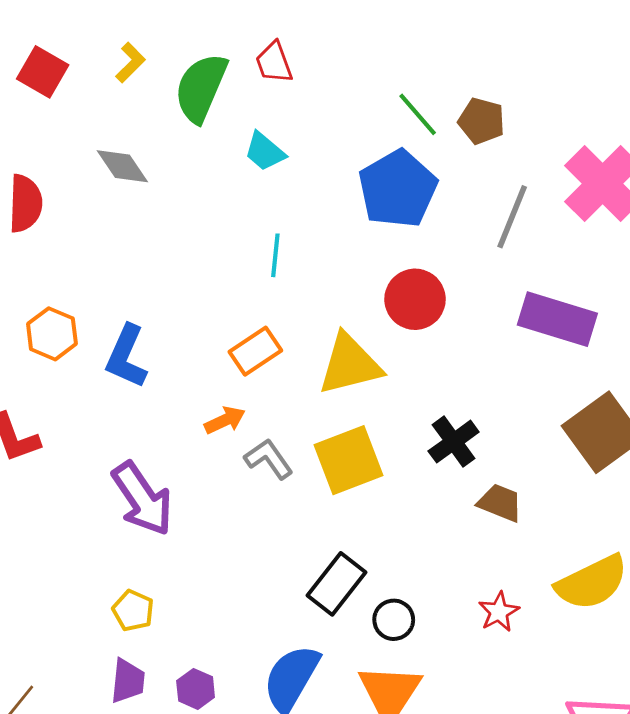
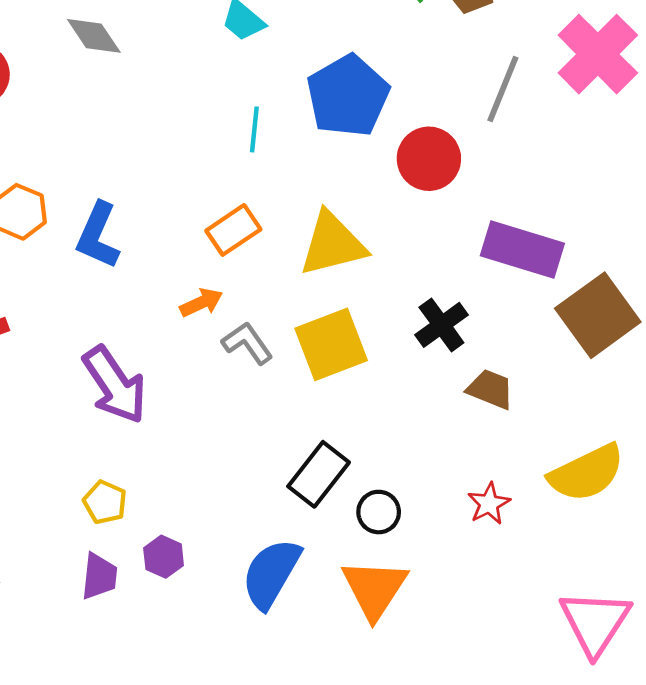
blue pentagon: (398, 189) -> (348, 96), moved
red circle: (415, 299) -> (429, 159), moved
purple rectangle: (557, 319) -> (522, 250), moved
purple hexagon: (196, 689) -> (164, 557), moved

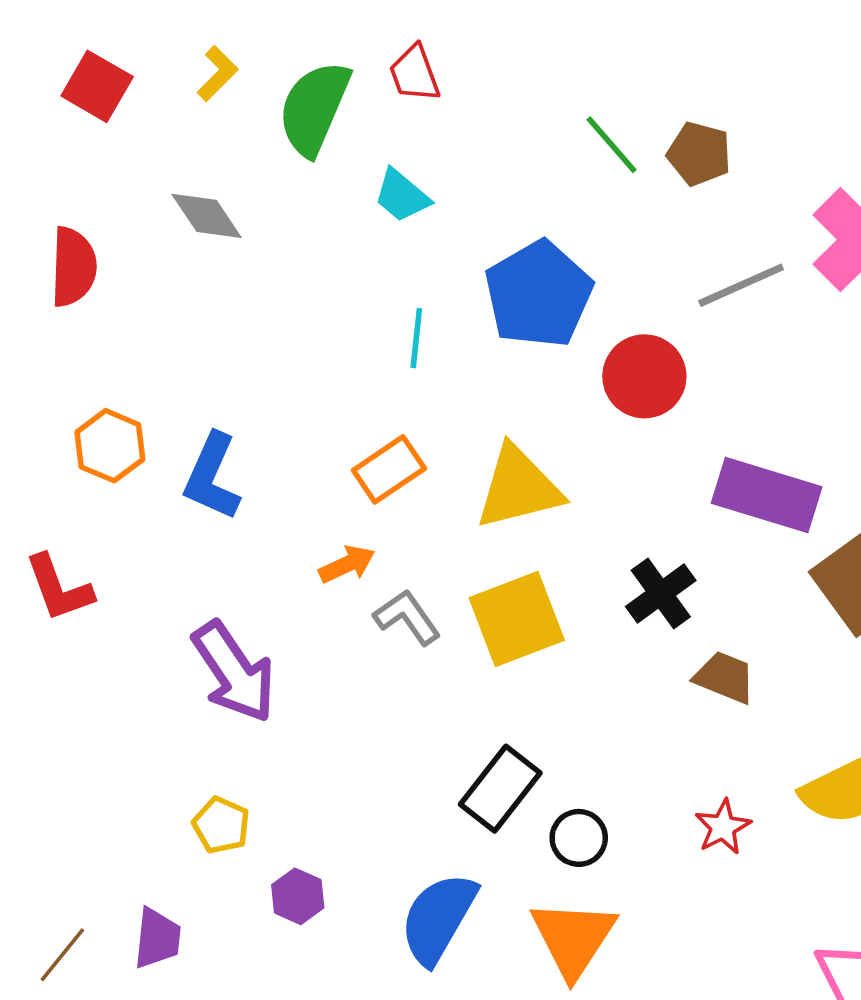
gray line: (503, 89) -> (741, 285), turned 44
purple trapezoid: (99, 576) -> (157, 938), moved

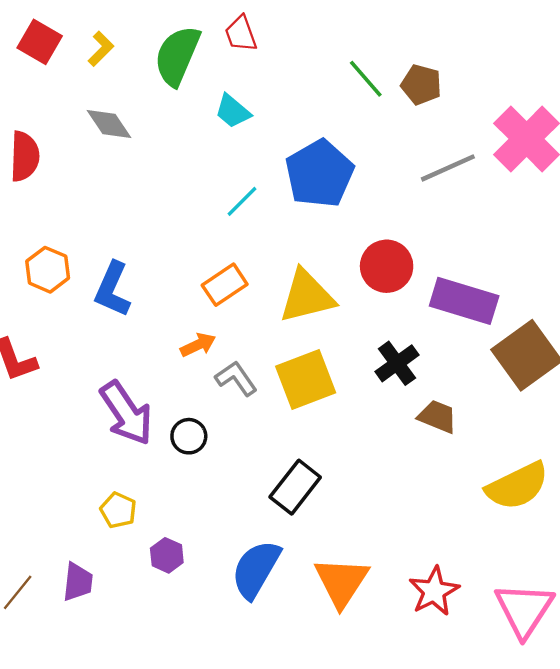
yellow L-shape: (217, 74) -> (101, 49), moved
cyan line: (416, 338) -> (242, 201), turned 39
red circle: (644, 376) -> (387, 266), moved
red star: (723, 827) -> (434, 591), moved, size x1.4
black circle: (579, 838) -> (189, 436), moved

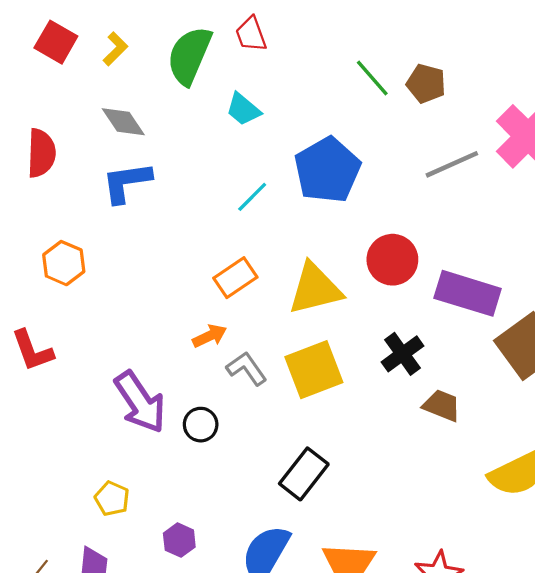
blue L-shape: (112, 289) -> (127, 182), moved, turned 58
yellow pentagon: (118, 510) -> (112, 499), moved

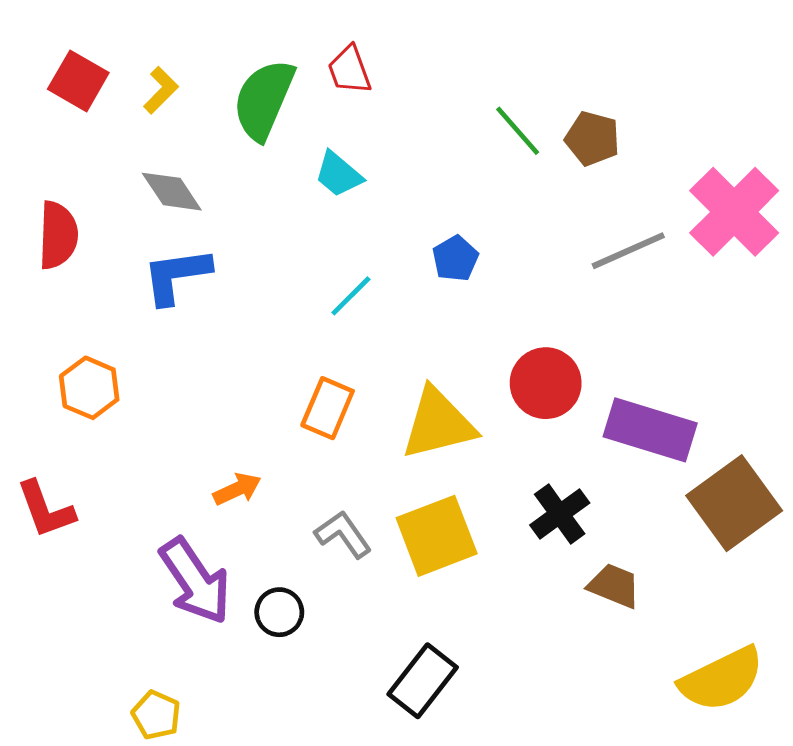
blue pentagon: (327, 170) -> (455, 259), size x0.5
orange rectangle: (235, 278) -> (328, 408), turned -33
orange arrow: (210, 336) -> (237, 489), moved

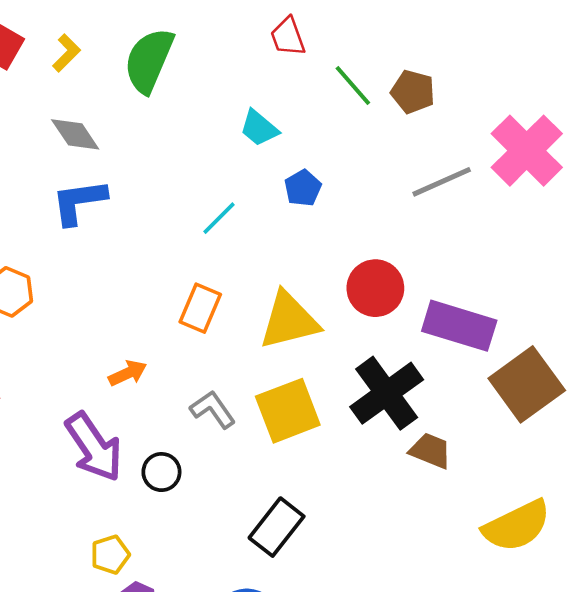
red trapezoid: (349, 70) -> (288, 37), moved
cyan trapezoid: (338, 174) -> (259, 128), moved
black cross: (560, 514) -> (387, 393), size x1.5
yellow pentagon: (156, 715) -> (110, 555), moved, turned 30

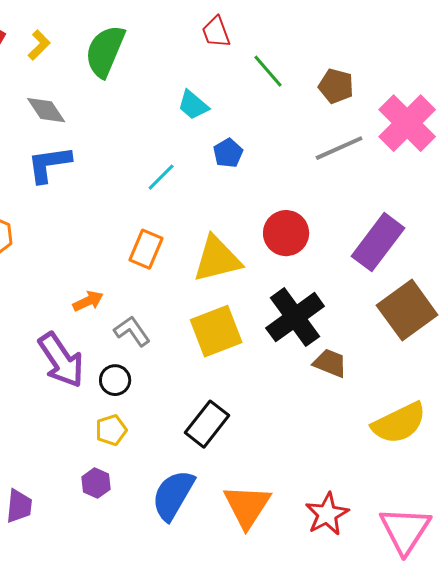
brown pentagon: (413, 92) -> (336, 86), moved
purple rectangle: (459, 326) -> (378, 242), moved, turned -70
gray L-shape: (213, 409) -> (132, 331), moved
yellow pentagon: (110, 555) -> (111, 430), moved

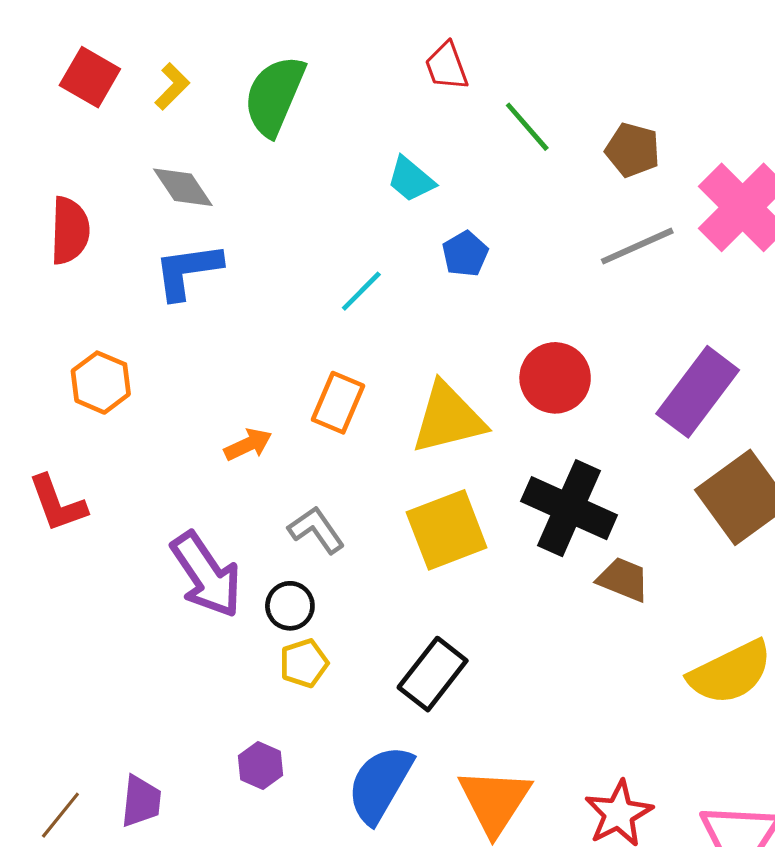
orange arrow: (88, 301) -> (248, 445), moved
black cross: (295, 317) -> (569, 508), turned -30
yellow pentagon: (111, 430) -> (304, 663), moved

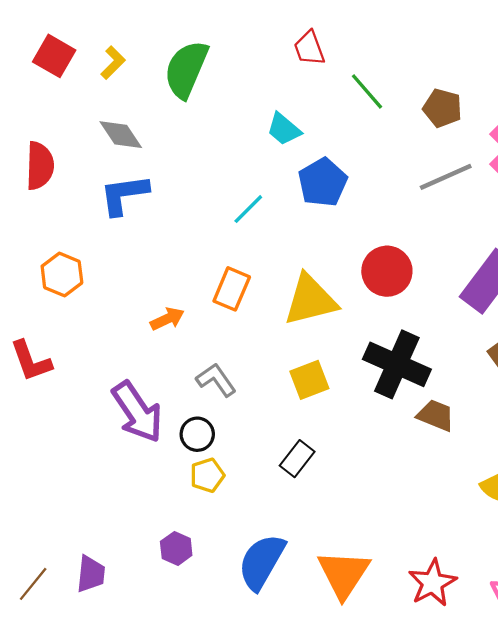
blue pentagon: (465, 254) -> (323, 182), size x1.5
yellow square: (447, 530) -> (309, 380), size x0.7
black rectangle: (433, 674) -> (297, 459), moved, size x0.7

